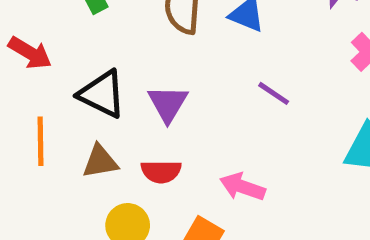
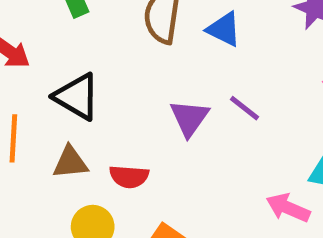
purple triangle: (168, 104) -> (189, 118), moved
pink arrow: (242, 187) -> (288, 208), moved

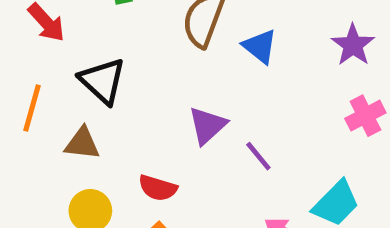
purple line: (245, 108) -> (258, 156), moved
red semicircle: (129, 177) -> (158, 188), moved

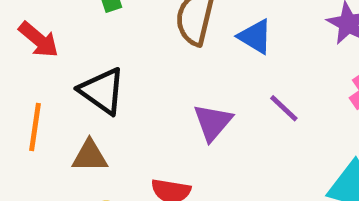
purple line: (258, 156) -> (284, 108), moved

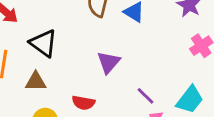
purple line: (284, 108) -> (145, 96), moved

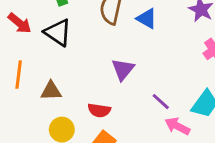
black triangle: (43, 43) -> (58, 33), moved

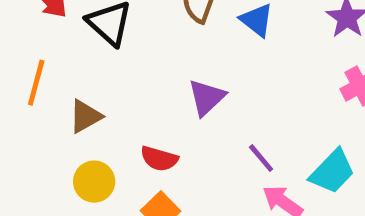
brown triangle: (51, 91) -> (85, 116), turned -35

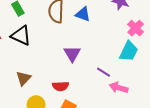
cyan trapezoid: (332, 172) -> (129, 51), moved

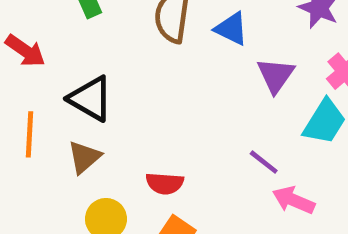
black triangle: (21, 36) -> (91, 99), moved
purple triangle: (72, 54) -> (276, 75), moved

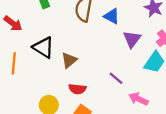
brown triangle: (84, 157) -> (69, 60), moved
purple line: (264, 162) -> (116, 78), moved

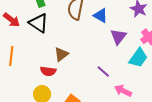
black triangle: (43, 47) -> (39, 23), moved
red semicircle: (77, 89) -> (48, 71), moved

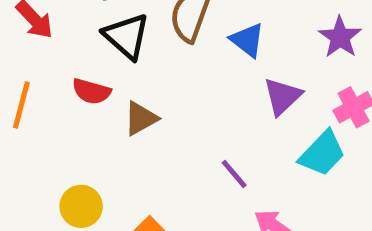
black triangle: (39, 23) -> (127, 36), moved
red semicircle: (48, 71) -> (91, 91), moved

